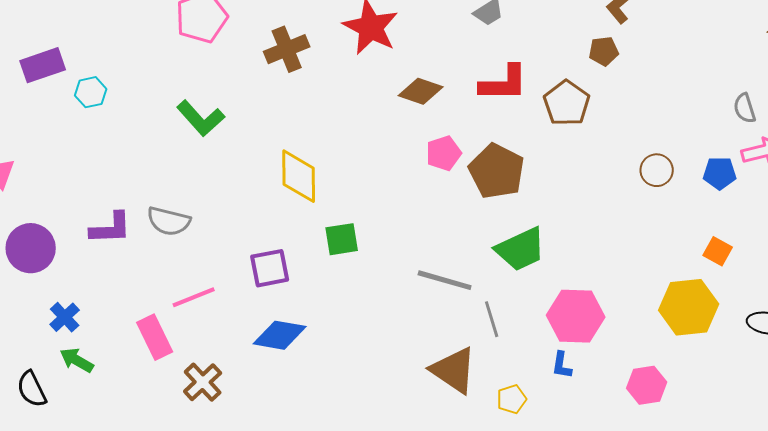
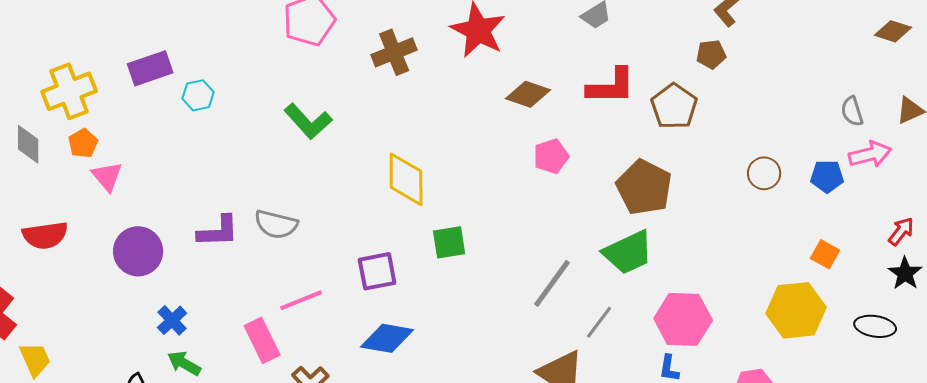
brown pentagon: (497, 171) -> (644, 187), moved
gray line: (445, 280) -> (552, 283), turned -70
gray line: (492, 319) -> (599, 322), turned 54

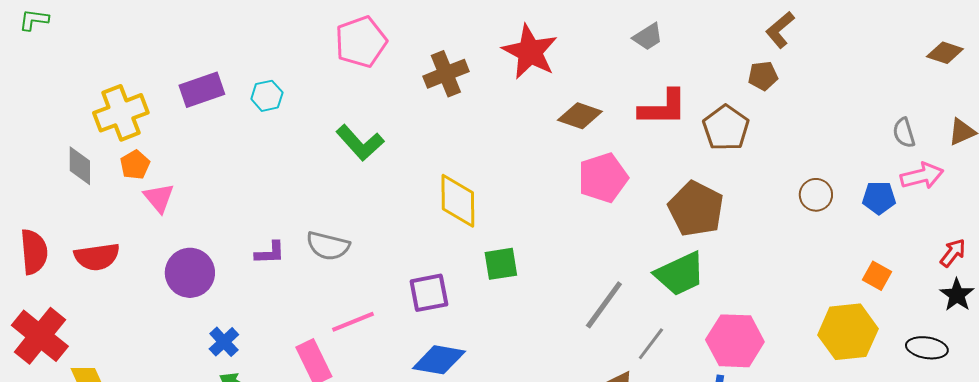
cyan hexagon: (198, 95) -> (267, 96), moved
pink pentagon: (551, 156) -> (603, 178), size x1.4
purple L-shape: (218, 231) -> (270, 253), size x0.7

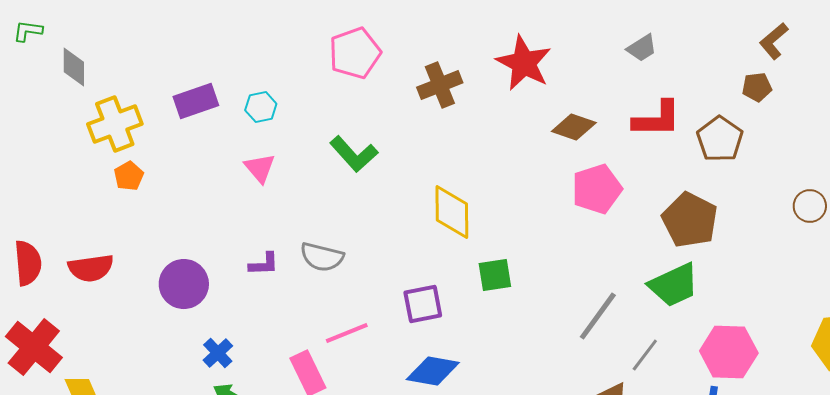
gray diamond: (80, 166) -> (74, 67), moved
pink triangle: (159, 198) -> (260, 168), moved

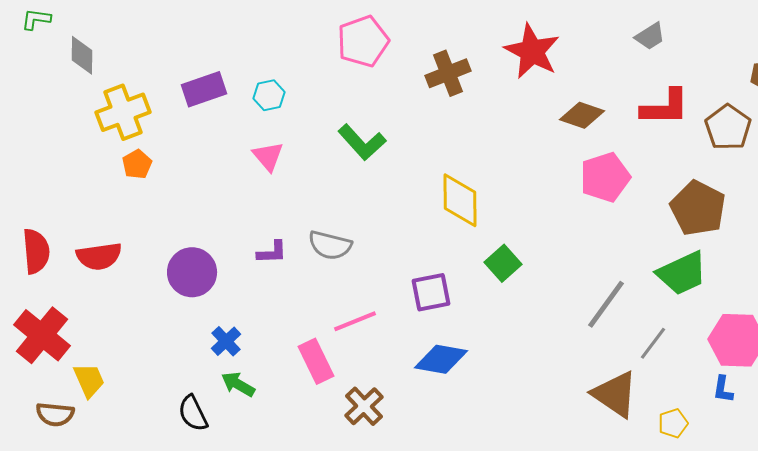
green square: (495, 275) -> (503, 263), turned -33

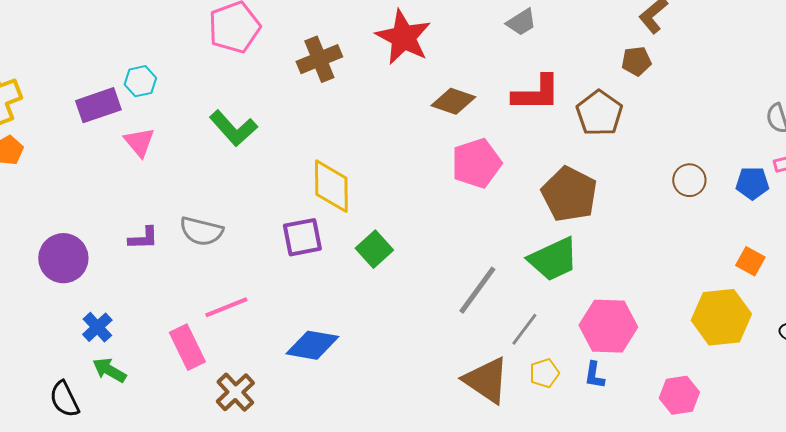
purple rectangle: (204, 89) -> (98, 105), moved
purple square: (431, 292) -> (302, 237), moved
yellow pentagon: (673, 423) -> (544, 373), moved

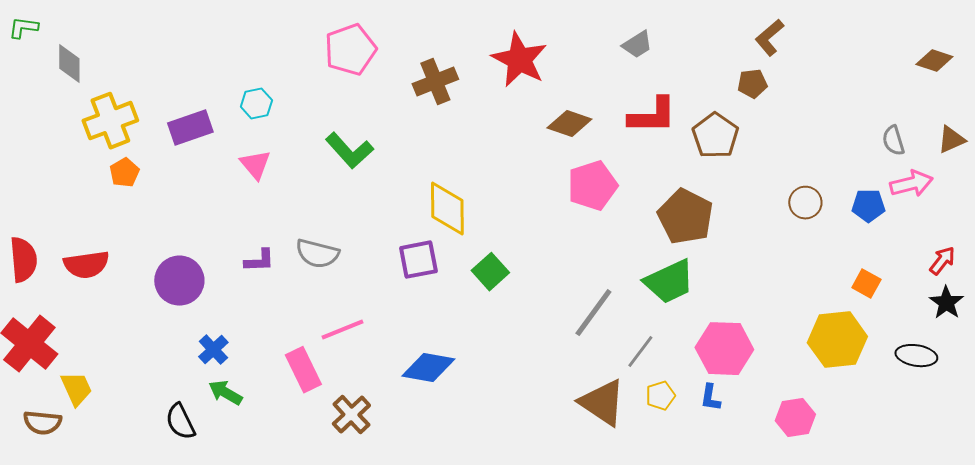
purple rectangle: (98, 105) -> (190, 128), moved

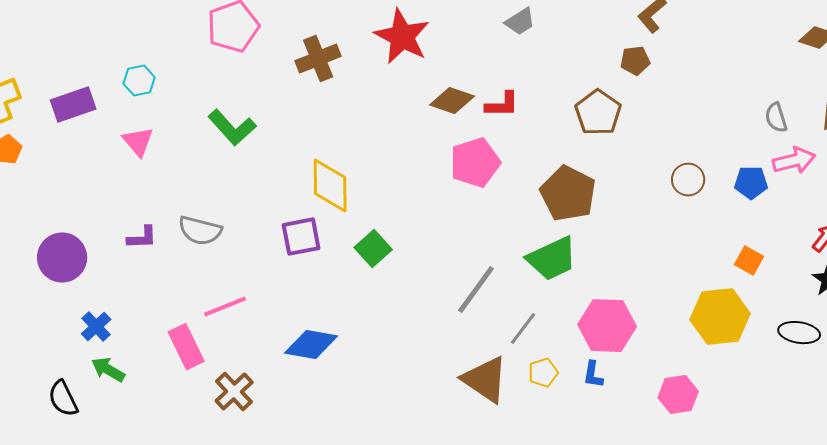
red L-shape: (652, 116) -> (502, 105), moved, size x0.7

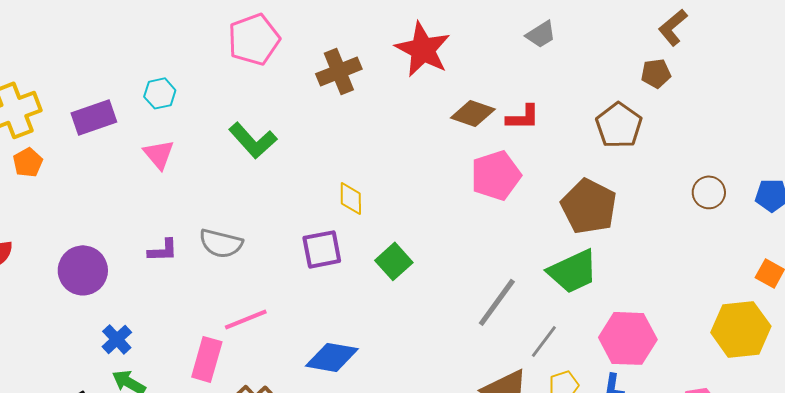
yellow diamond: (330, 186) -> (351, 198), size x0.6
pink rectangle: (186, 347) -> (207, 359), turned 42

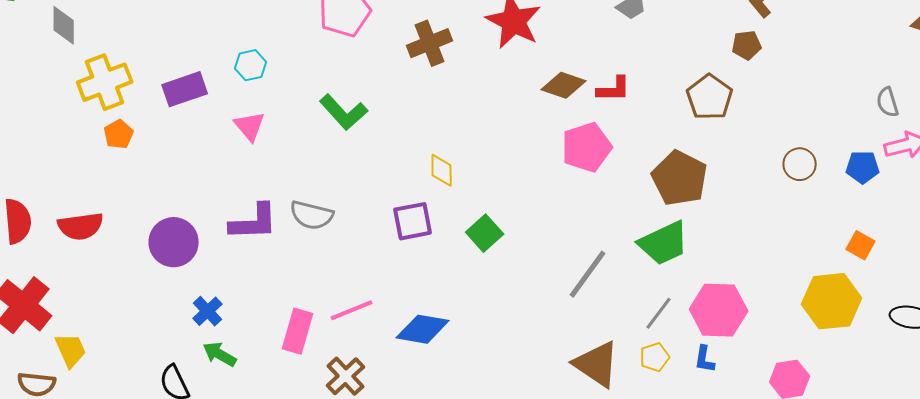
purple L-shape: (163, 250) -> (254, 222), size x1.6
pink line: (246, 319) -> (352, 310), moved
gray line: (544, 341) -> (659, 313), moved

